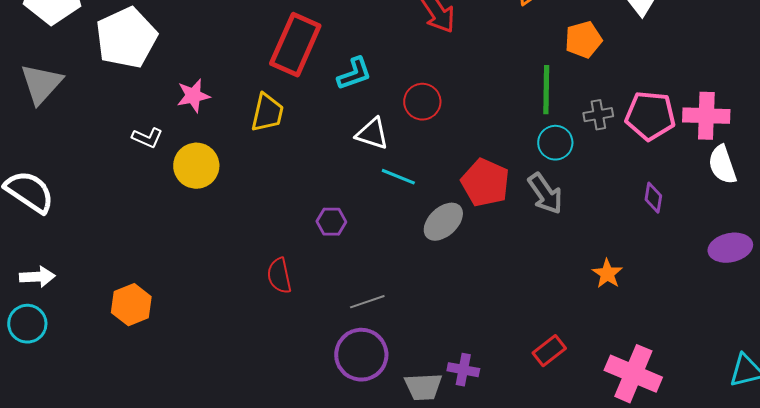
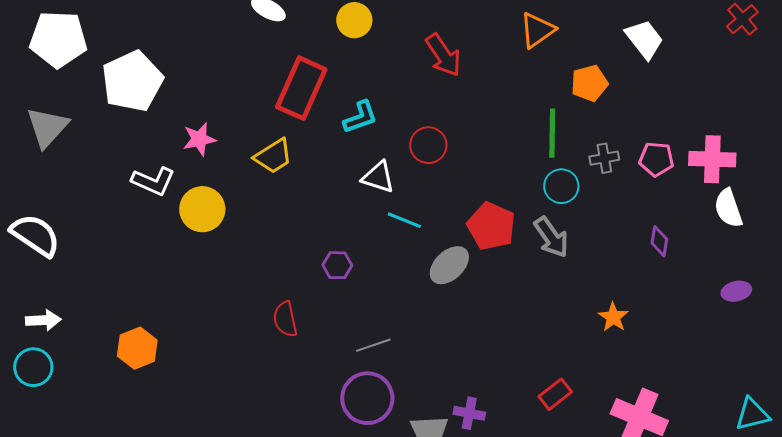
yellow trapezoid: (267, 113) -> (273, 156), turned 45
pink pentagon: (650, 116) -> (656, 159), size x0.7
white L-shape: (147, 138) -> (153, 181), size x1.4
purple ellipse: (730, 248) -> (736, 291), size x0.7

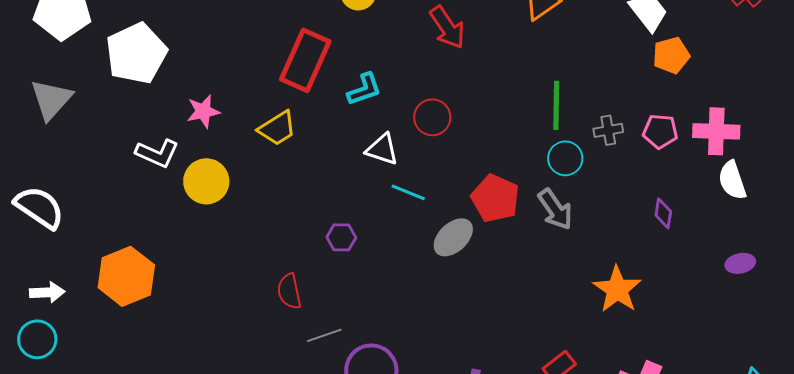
orange pentagon: (589, 83) -> (671, 55), moved
orange star: (613, 317) -> (617, 289), size x1.6
gray line: (373, 345) -> (324, 335), moved
orange hexagon: (137, 348) -> (126, 276), moved, size x1.4

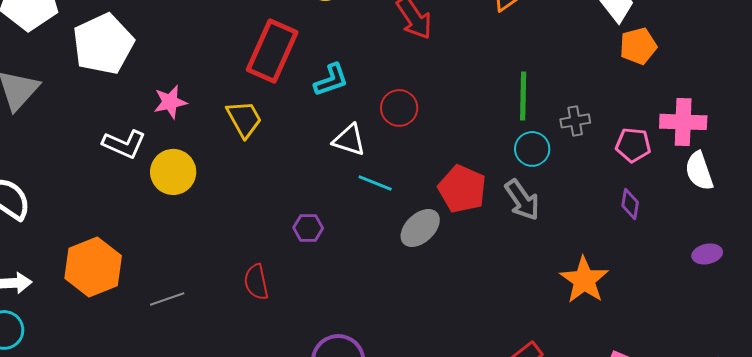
yellow trapezoid: (277, 128) -> (244, 119), turned -87
pink pentagon: (660, 131) -> (633, 145), moved
gray line: (324, 335) -> (167, 299), moved

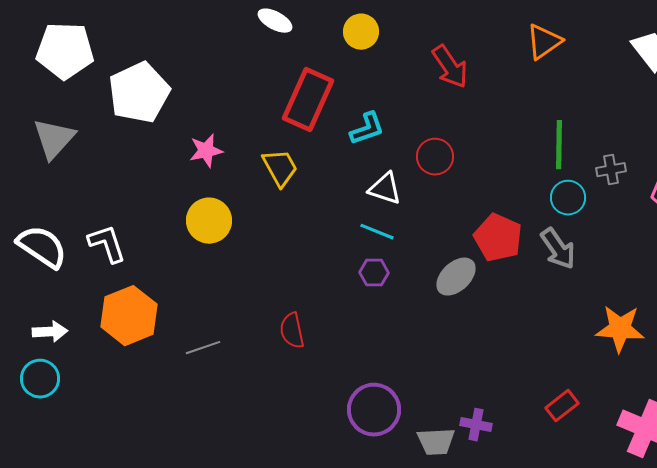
white L-shape: (124, 144) -> (107, 244), moved, turned -132
cyan line: (375, 183) -> (377, 232), moved
purple hexagon: (308, 228) -> (374, 273), moved
orange star: (584, 280) -> (620, 329), turned -30

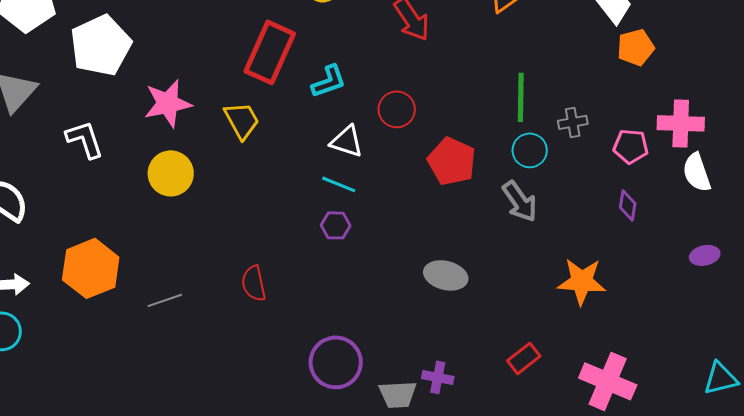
pink star: (206, 151) -> (168, 103), size x1.4
red pentagon: (498, 238) -> (452, 161), moved
white L-shape: (107, 244) -> (85, 139), moved
gray ellipse: (456, 277) -> (446, 275), moved, turned 57

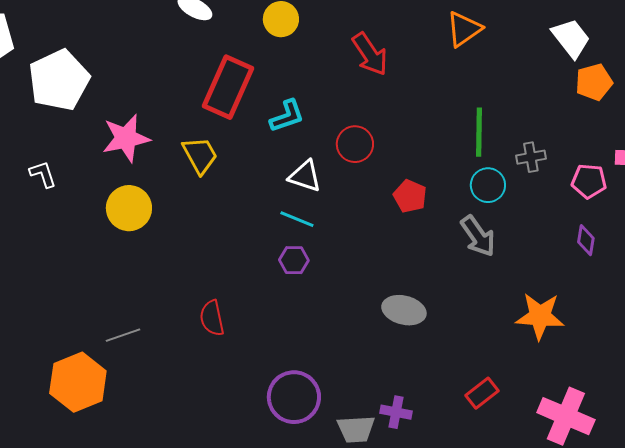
white L-shape: (85, 139) -> (43, 174), size x0.7
red pentagon: (452, 161) -> (410, 196), size x0.7
orange hexagon: (91, 268) -> (78, 382), moved

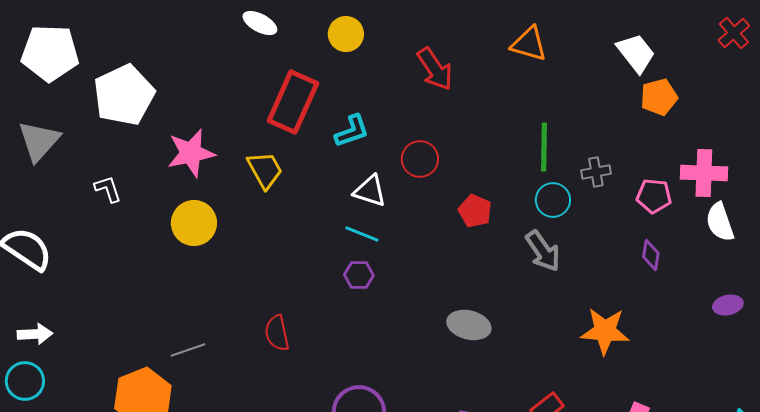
orange triangle: (464, 29) -> (529, 44), turned 51

